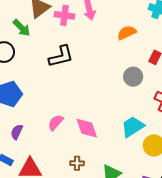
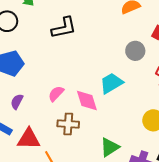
cyan trapezoid: (133, 127) -> (111, 83), moved
brown cross: (77, 163) -> (68, 124), moved, size x1.5

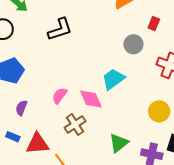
brown cross: (68, 124) -> (75, 124), turned -30

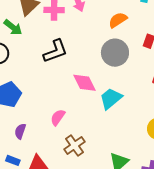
gray circle: (133, 44) -> (115, 53), moved, size x1.4
pink diamond: (91, 99) -> (85, 83), moved

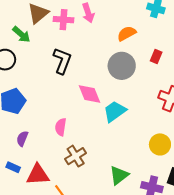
black L-shape: (55, 51) -> (62, 61), turned -52
pink semicircle: (58, 117) -> (61, 127), turned -30

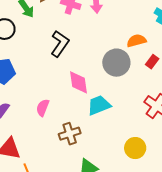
orange semicircle: (127, 33) -> (136, 41), moved
brown cross: (76, 156) -> (70, 134), moved

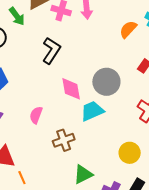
orange semicircle: (136, 41) -> (128, 29), moved, turned -30
gray circle: (116, 63) -> (106, 82), moved

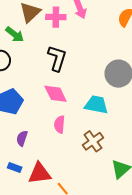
pink diamond: (71, 89) -> (56, 94), moved
cyan trapezoid: (92, 111) -> (96, 105), moved, turned 50

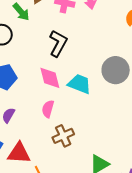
cyan trapezoid: (96, 105) -> (80, 84), moved
brown cross: (93, 141) -> (63, 136), moved

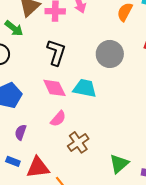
gray circle: (116, 70) -> (110, 54), moved
pink semicircle: (48, 109) -> (58, 119), turned -144

